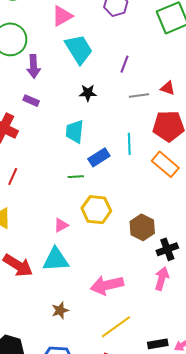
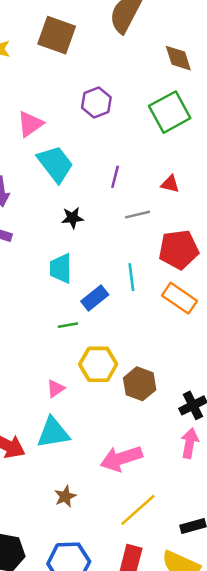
red triangle: (168, 88) -> (170, 184), moved
brown hexagon: (142, 227) -> (140, 384), moved

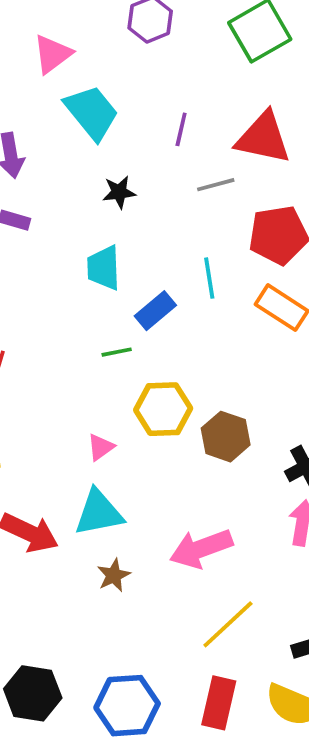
red triangle: (170, 184) -> (263, 138), size x2.0
brown star: (65, 496) -> (114, 575), moved

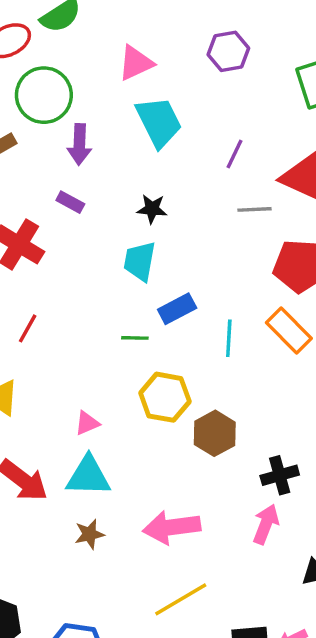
black star: (119, 192) -> (152, 209), moved
cyan line: (209, 278) -> (229, 338), moved
pink triangle: (101, 447) -> (87, 423), moved

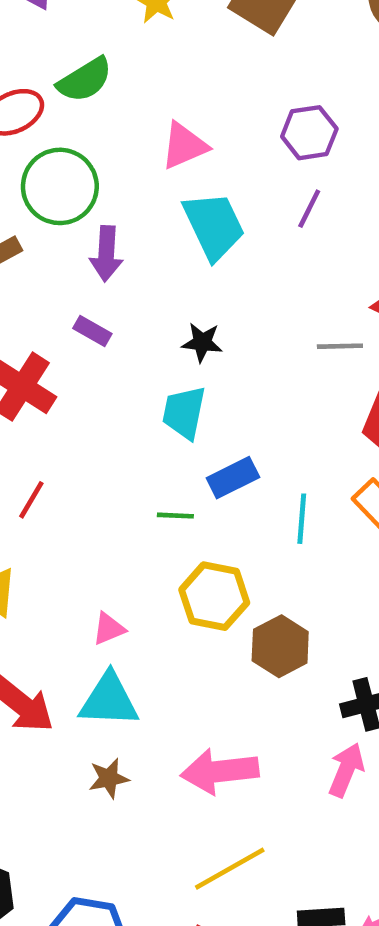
purple line: (234, 154) -> (309, 209), moved

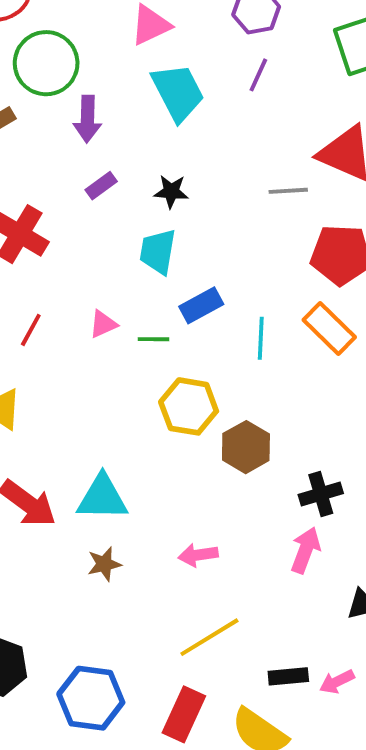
purple rectangle: (92, 331) -> (101, 186), moved, turned -64
pink triangle: (109, 629) -> (103, 324), moved
pink arrow: (220, 771) -> (198, 555), size x0.6

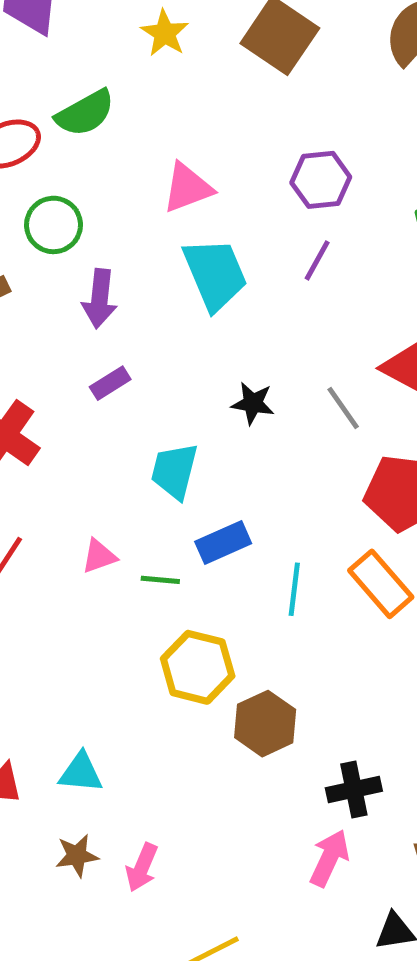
green circle: (46, 63) -> (53, 225), size x0.7
black star: (171, 191) -> (253, 403), moved
gray line: (288, 191) -> (343, 408), turned 54
cyan triangle: (102, 498) -> (81, 773), size x0.7
pink arrow: (198, 555) -> (142, 867), moved, turned -63

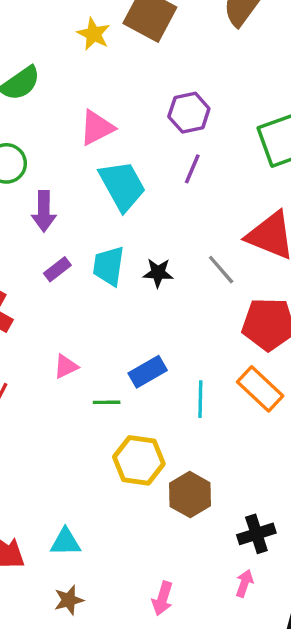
yellow star: (165, 33) -> (94, 34), moved
cyan trapezoid: (174, 471) -> (109, 266), moved
pink triangle: (99, 556) -> (66, 366), moved
pink arrow: (329, 858) -> (244, 583), size x0.7
pink arrow: (142, 867) -> (163, 599), moved

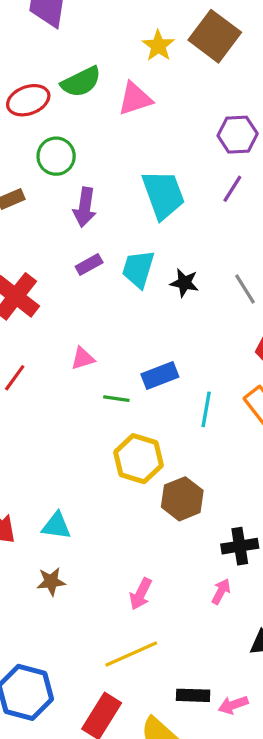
pink triangle: (97, 128) -> (135, 99), moved

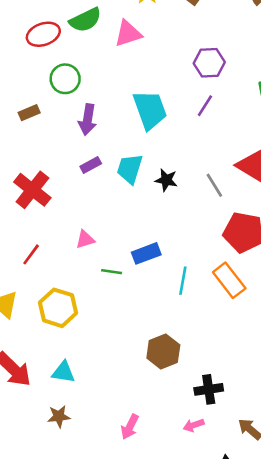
yellow hexagon: (139, 459) -> (58, 308), moved
pink arrow: (221, 591) -> (194, 425), turned -138

